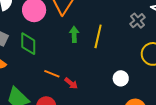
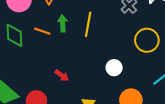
orange line: (52, 74) -> (42, 31), moved

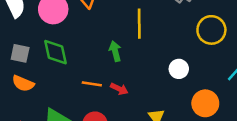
green arrow: (63, 23) -> (115, 51), moved
orange line: (42, 31) -> (92, 84), moved

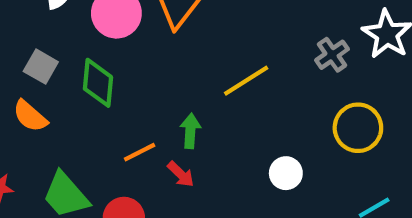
yellow line: (139, 24) -> (246, 81), turned 40
green arrow: (115, 51) -> (190, 131), moved
orange line: (92, 84) -> (140, 152), turned -54

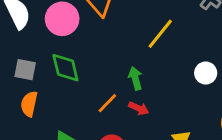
orange semicircle: (30, 116) -> (29, 104), turned 80
white circle: (286, 173) -> (206, 73), moved

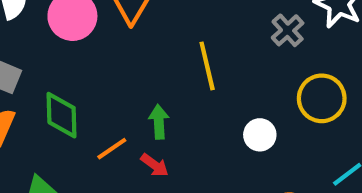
yellow line: (160, 34) -> (207, 66), turned -64
green diamond: (65, 68) -> (62, 115), moved

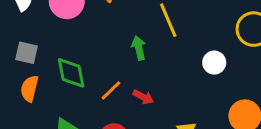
green arrow: (159, 122) -> (139, 48), moved

